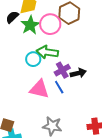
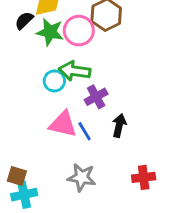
green star: (30, 25) -> (50, 32), turned -30
black arrow: (78, 73) -> (119, 126), moved, turned -63
blue line: (59, 87) -> (85, 131), moved

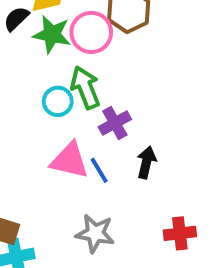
green arrow: (74, 71) -> (85, 88), turned 60

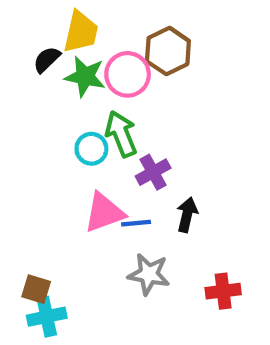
pink triangle: (70, 160) -> (104, 213), turned -33
blue line: (99, 170) -> (136, 223), turned -64
gray star: (95, 233) -> (149, 274), moved

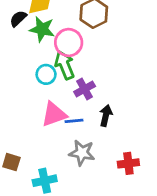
pink circle: (128, 74) -> (69, 42), moved
cyan cross: (47, 317) -> (45, 181), moved

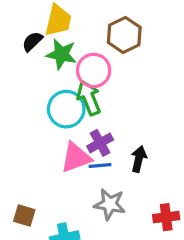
cyan circle: (46, 74) -> (66, 109), size x1.5
purple cross: (85, 89) -> (100, 143), moved

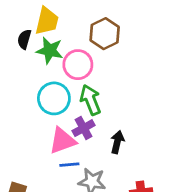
black semicircle: (32, 41) -> (24, 39), turned -30
green arrow: (89, 98) -> (91, 100), moved
blue line: (100, 166) -> (69, 165), moved

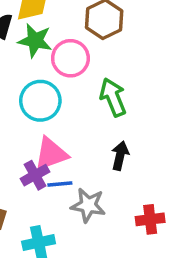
green arrow: (91, 100) -> (113, 97), moved
purple cross: (84, 128) -> (35, 175), moved

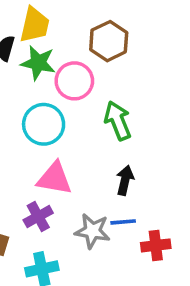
pink triangle: (51, 154) -> (54, 179), turned 30
purple cross: (35, 175) -> (38, 217), moved
blue line: (60, 184) -> (123, 222), moved

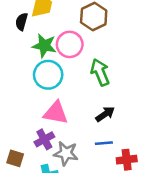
green star: (38, 63) -> (44, 46), moved
black arrow: (125, 180) -> (105, 114), turned 42
gray star: (92, 231) -> (66, 153), moved

